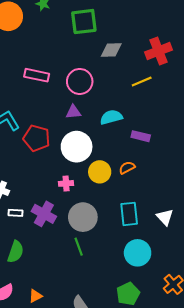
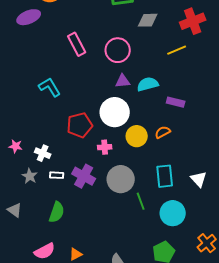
pink rectangle: (37, 75) -> (77, 44), turned 50
purple triangle: (73, 112) -> (123, 81), moved
red pentagon: (37, 138) -> (80, 125), moved, turned -30
green line: (79, 247) -> (141, 201), moved

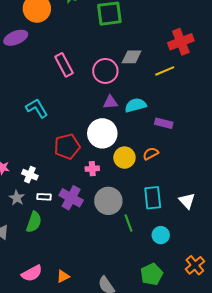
gray diamond: (148, 20) -> (132, 57), moved
green semicircle: (57, 212) -> (34, 222), moved
cyan circle: (173, 213) -> (161, 235), size x0.7

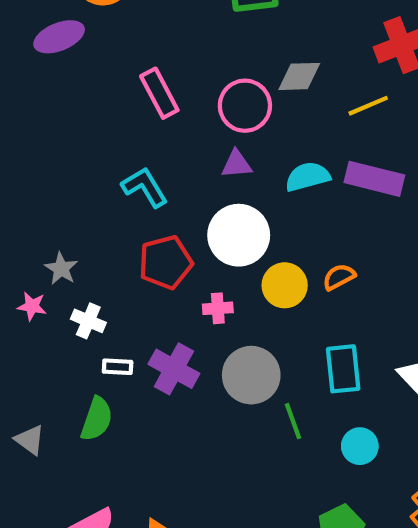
purple triangle: (110, 102) -> (237, 164), moved
cyan L-shape: (37, 108) -> (145, 187), moved
purple rectangle: (164, 123) -> (374, 179), moved, size x1.5
gray star: (17, 198) -> (61, 269), moved

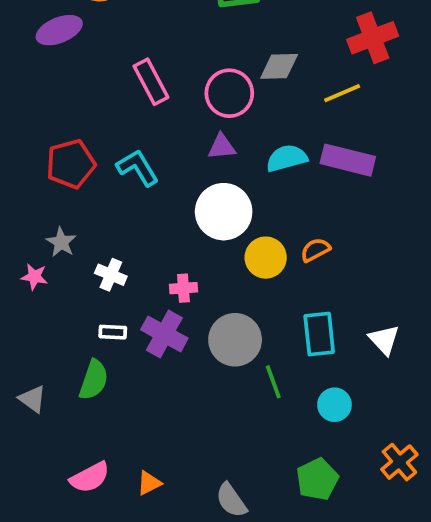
red pentagon: (166, 262) -> (71, 164), moved
pink cross: (218, 308) -> (183, 288), moved
white cross: (88, 321) -> (111, 275), moved

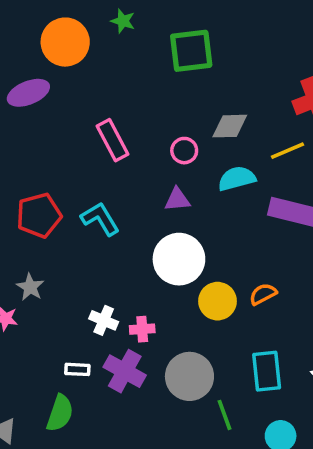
pink circle: (229, 93) -> (184, 151), size x0.6
cyan semicircle: (287, 158) -> (237, 179), moved
white cross: (111, 275) -> (104, 320), moved

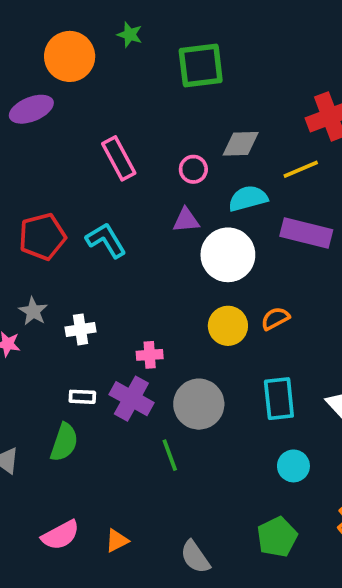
white circle: (179, 259) -> (228, 255), moved
white cross: (104, 320) -> (81, 329), moved, turned -32
green line: (224, 415) -> (170, 455), moved

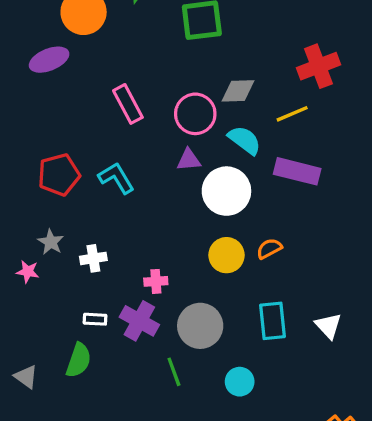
pink circle: (193, 169) -> (195, 114), size x1.6
cyan semicircle: (248, 198) -> (245, 140), turned 52
cyan circle: (293, 466) -> (240, 382), moved

